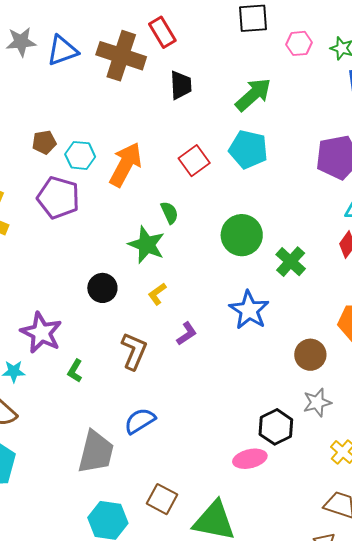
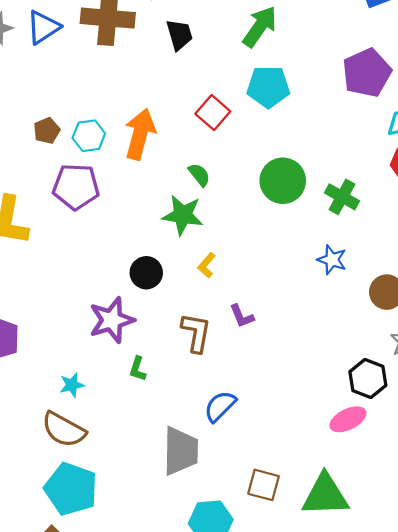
blue star: (249, 310) -> (332, 260), moved, size x0.7
purple star: (41, 333) -> (112, 320), moved, turned -30
purple L-shape: (187, 334) -> (242, 316), moved, turned 115

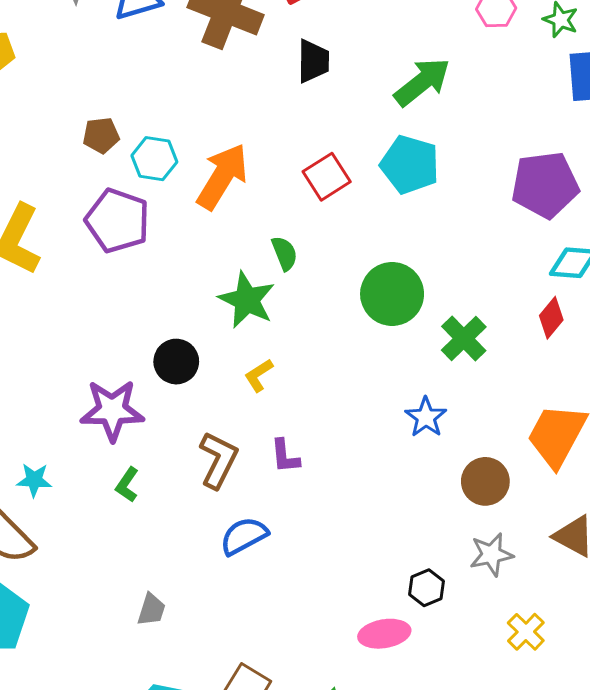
black hexagon: (368, 379) -> (426, 588), size x0.7
blue semicircle: (220, 406) -> (244, 536), moved
gray trapezoid: (181, 451) -> (151, 610), size x0.5

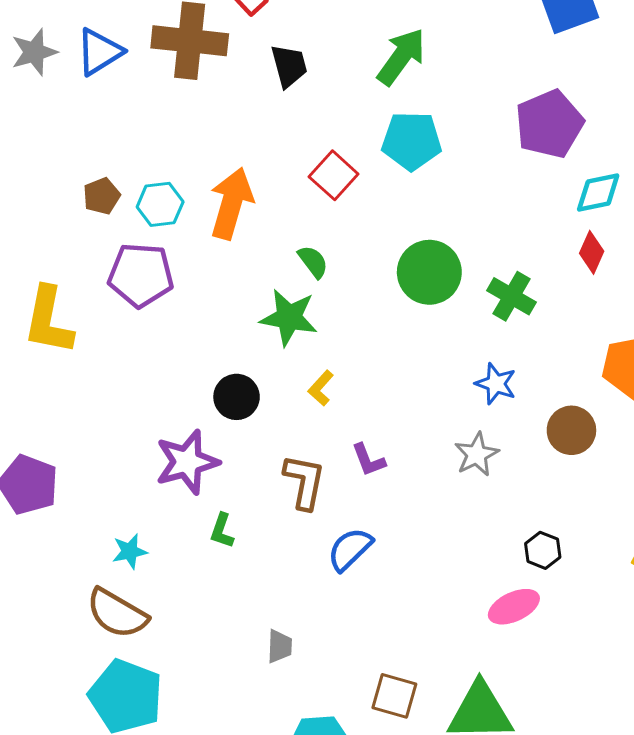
gray star: (491, 554) -> (477, 454), moved

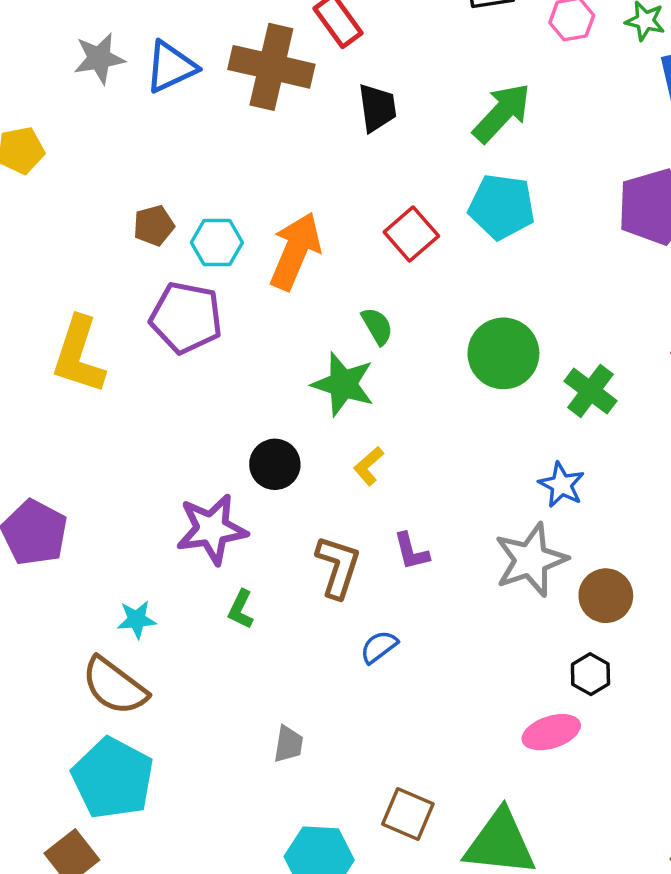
brown circle: (571, 430) -> (606, 596), moved
gray star: (477, 454) -> (531, 560), size x1.5
blue semicircle: (350, 549) -> (379, 647), size x0.7

